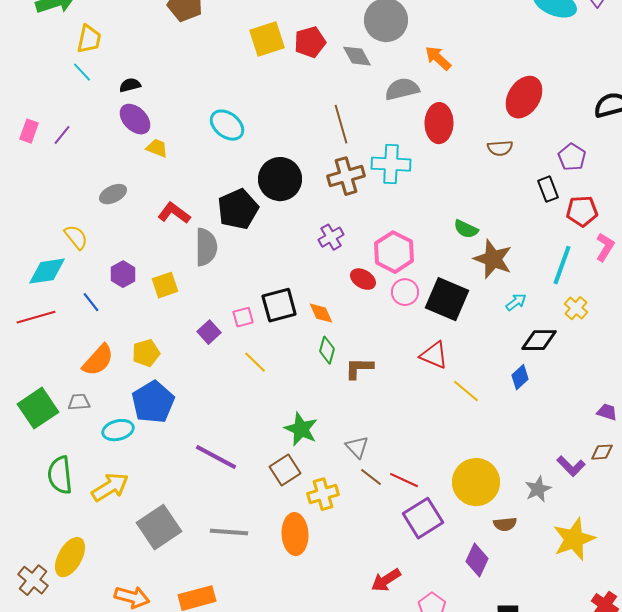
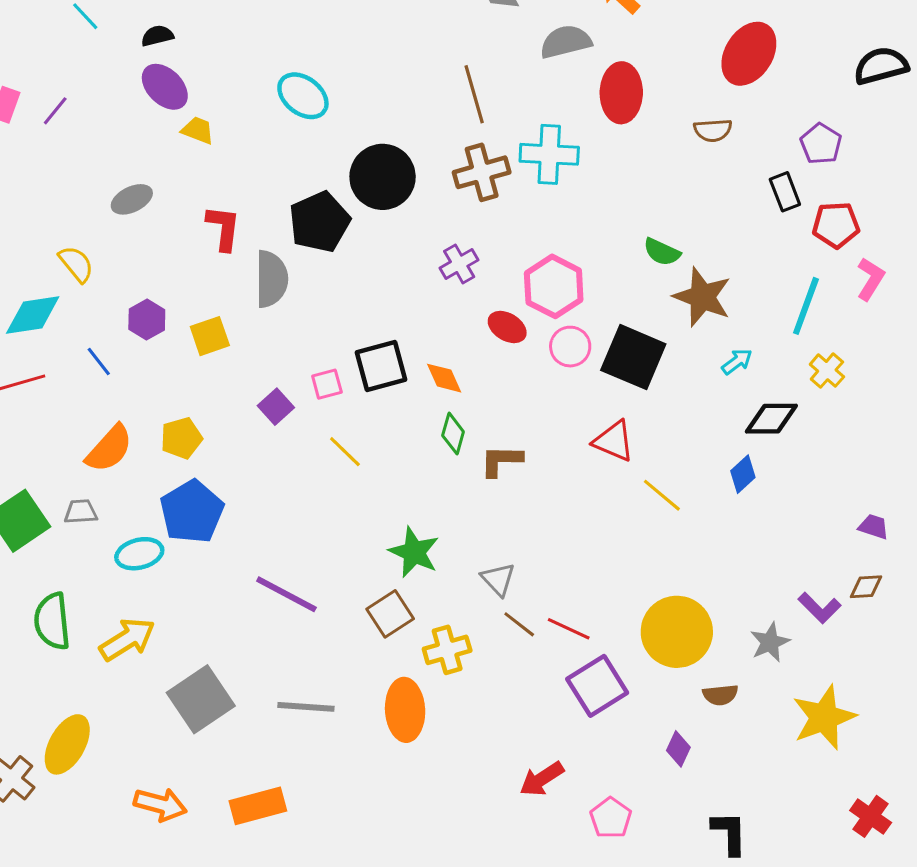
red L-shape: (174, 213) -> (223, 228), turned 60
purple diamond: (477, 560) -> (678, 749), size x0.7

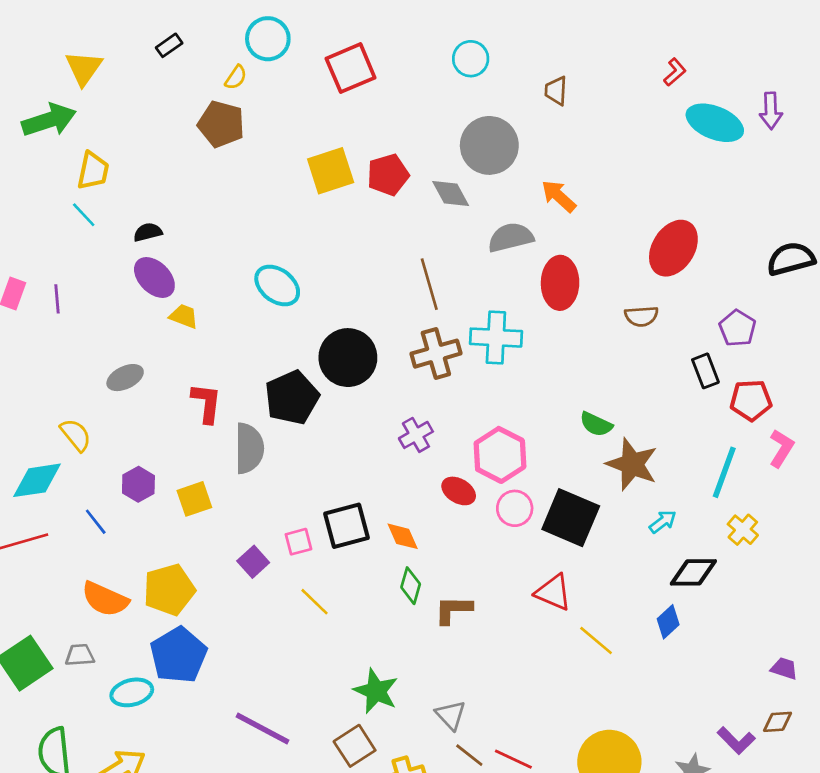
purple line: (55, 111) -> (57, 299), turned -44
yellow pentagon: (181, 438) -> (169, 590), size x1.4
orange semicircle: (109, 449) -> (105, 599), turned 72

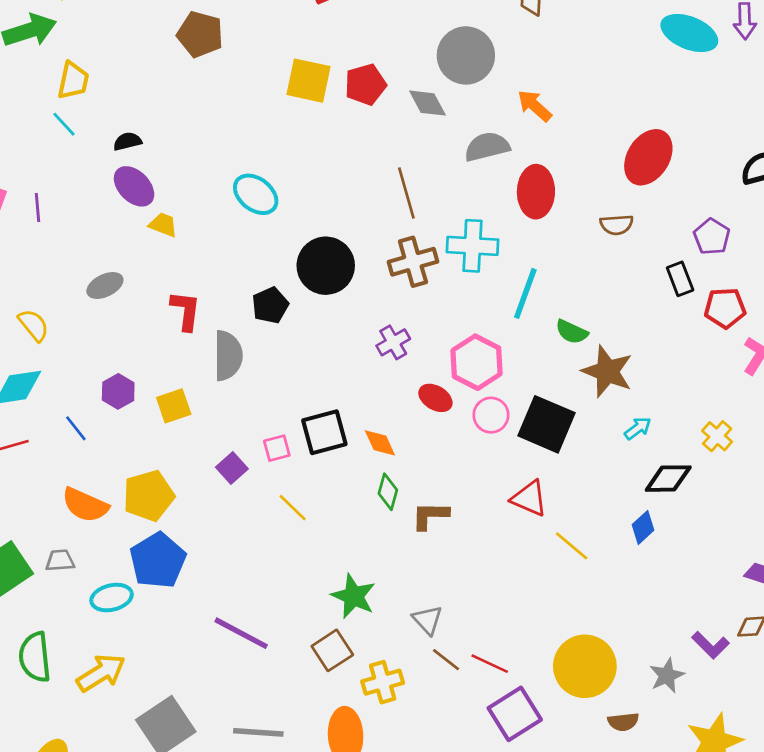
yellow square: (331, 171) -> (309, 81), turned 30
black pentagon: (292, 398) -> (270, 305), size x0.7
yellow semicircle: (76, 435) -> (34, 325), moved
cyan line: (724, 472) -> (525, 293), moved

